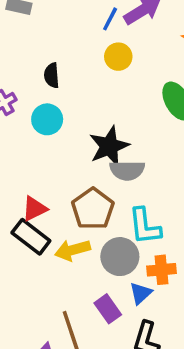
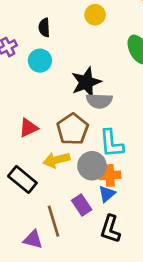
black rectangle: (31, 237) -> (22, 180), moved
orange cross: (161, 270) -> (110, 175), moved

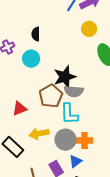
yellow circle: (95, 15) -> (89, 29), moved
brown pentagon: (73, 129) -> (51, 96), moved
cyan L-shape: (111, 143) -> (69, 114), moved
orange cross: (110, 175) -> (85, 140), moved

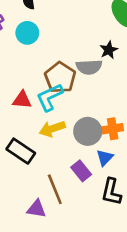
black star: (65, 77) -> (109, 50), moved, size x0.6
red triangle: (20, 108) -> (22, 100), turned 35
cyan L-shape: (69, 114) -> (50, 97), moved, turned 75

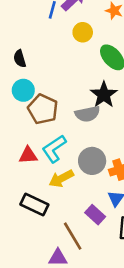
black star: (109, 50) -> (104, 95), size x1.5
brown pentagon: (60, 78) -> (43, 109), moved
gray circle: (88, 131) -> (92, 161), moved

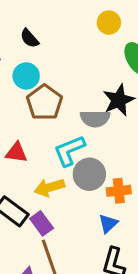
black semicircle: (20, 59) -> (30, 38), turned -36
cyan L-shape: (54, 149) -> (69, 151), moved
purple rectangle: (95, 215) -> (42, 223), moved

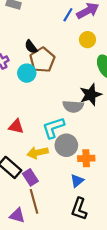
brown pentagon: (45, 103) -> (42, 60), moved

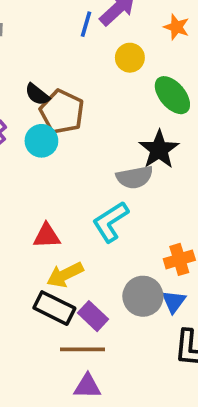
gray circle: (66, 145) -> (143, 296), moved
yellow arrow: (38, 153) -> (65, 275), moved
brown line: (34, 201) -> (82, 349), moved, turned -60

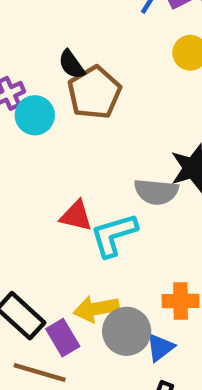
cyan circle: (41, 141) -> (35, 115), moved
red triangle: (47, 236) -> (76, 216), moved
yellow arrow: (65, 275) -> (96, 309), moved

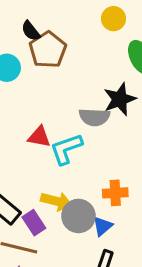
yellow arrow: (96, 309) -> (56, 201), turned -152

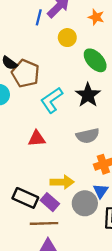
gray semicircle: (94, 117) -> (88, 136), moved
cyan L-shape: (66, 149) -> (52, 100), moved
gray circle: (78, 216) -> (85, 203), moved

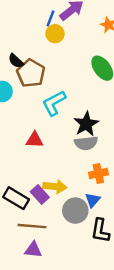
yellow circle: (67, 38) -> (55, 34), moved
black star: (88, 95) -> (86, 124), moved
purple rectangle: (50, 202) -> (40, 195), moved

